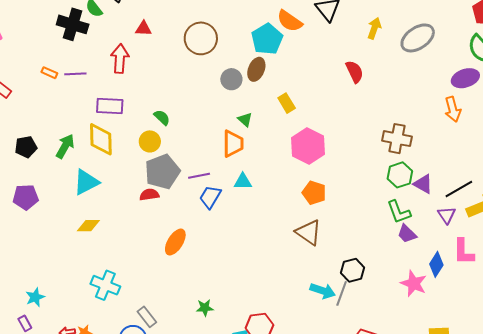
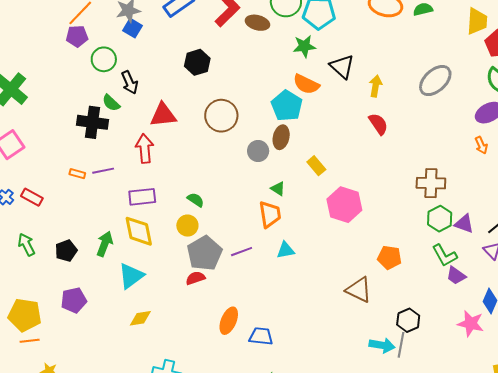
yellow arrow: (374, 28) -> (376, 86), moved
red triangle: (143, 29) -> (163, 115), size x1.6
orange arrow: (453, 109) -> (481, 145), size x0.7
orange pentagon: (314, 193) -> (389, 257), moved
blue trapezoid: (210, 197) -> (261, 336), moved, turned 75

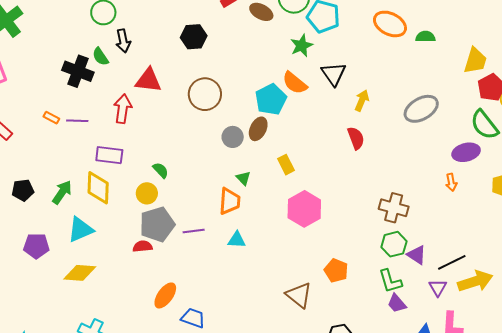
green star: (304, 46) -> (302, 46), turned -30
purple pentagon: (74, 300) -> (36, 246), moved
yellow diamond: (140, 318) -> (80, 273), size x1.4

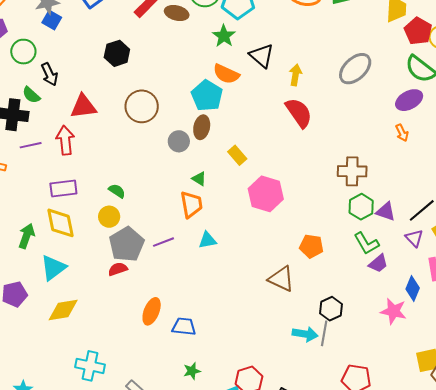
purple line: (77, 121) -> (31, 145), moved
red semicircle: (356, 138) -> (299, 113), size x1.4
purple trapezoid: (397, 303) -> (378, 263), turned -75

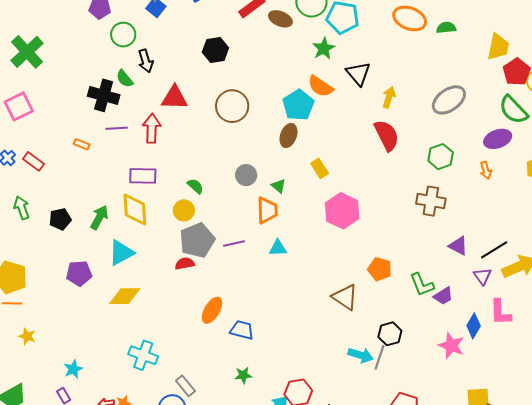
gray circle: (179, 141) -> (246, 175), moved
green hexagon: (361, 207) -> (441, 157), moved
green L-shape: (366, 243) -> (422, 285), moved

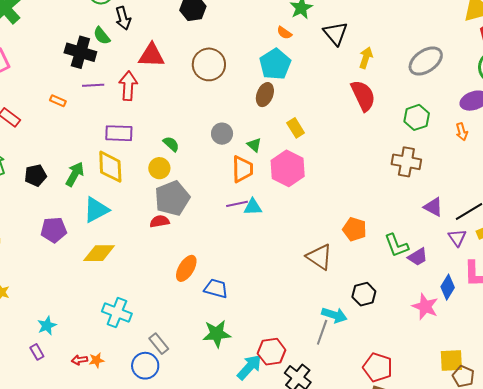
orange semicircle: (320, 86) -> (284, 33), moved, size x0.6
pink hexagon: (342, 211) -> (288, 168), moved
purple line: (234, 243) -> (237, 204), moved
gray line: (380, 357) -> (322, 332), moved
green star: (243, 375) -> (217, 334), size x1.6

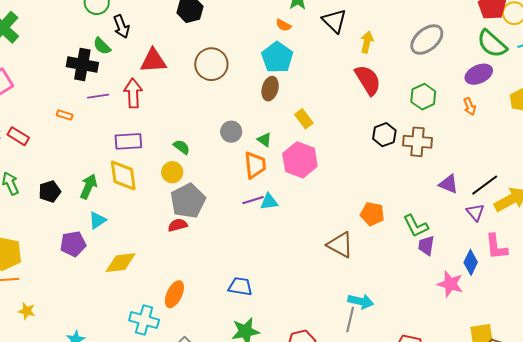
cyan triangle: (96, 210) -> (97, 220), moved, size x0.7
purple trapezoid: (418, 257) -> (426, 246), moved, turned 135
orange ellipse: (186, 268) -> (174, 294), moved
black hexagon: (364, 294) -> (384, 135), moved

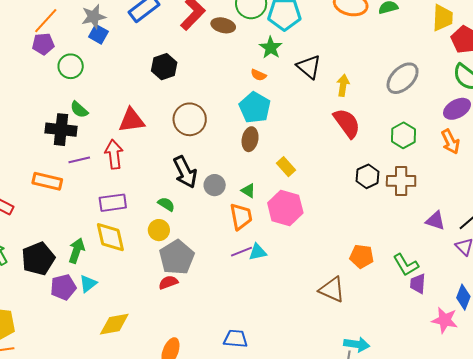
black arrow: (121, 26) -> (185, 172), moved, size x1.4
orange arrow: (470, 106) -> (450, 142), size x1.4
orange rectangle: (65, 115) -> (47, 181), size x1.8
black pentagon: (50, 191) -> (38, 259), size x1.5
purple pentagon: (73, 244) -> (63, 287), moved

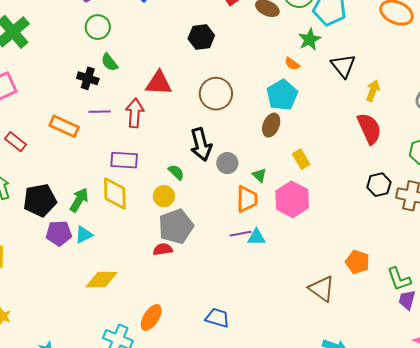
green circle: (71, 66) -> (98, 27), moved
black cross: (61, 130) -> (88, 78), size x0.7

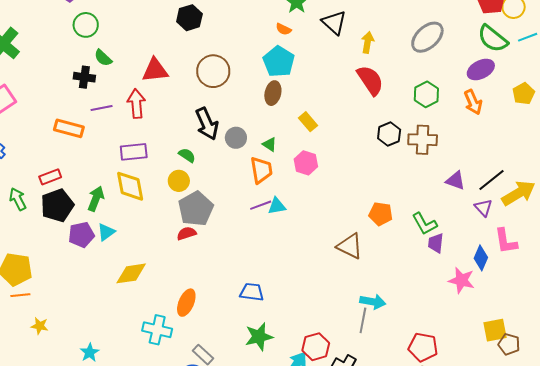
red rectangle: (15, 142) -> (50, 177), moved, turned -50
pink hexagon: (292, 199) -> (306, 163), size x0.7

